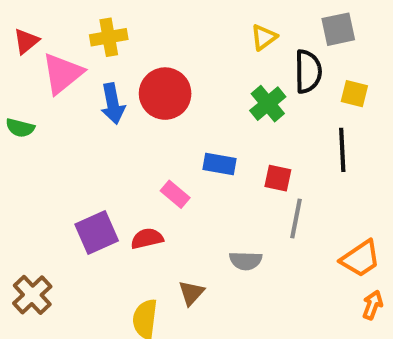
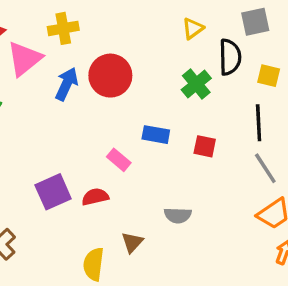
blue arrow: (113, 104) -> (67, 84), turned -144
gray line: (296, 218) -> (265, 168), moved, turned -44

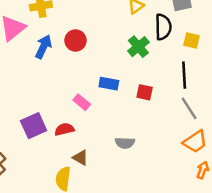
red circle: (110, 76) -> (76, 40), size x0.7
brown triangle: (132, 242) -> (80, 158), moved, turned -42

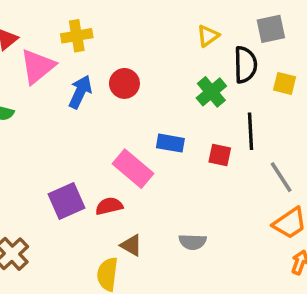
black line: (184, 75) -> (250, 131), moved
pink rectangle: (82, 102) -> (133, 169), size x1.6
gray semicircle: (125, 143) -> (193, 242), moved

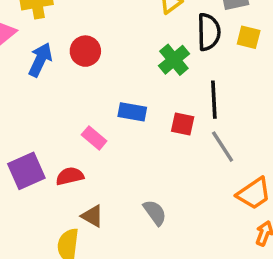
yellow square: (285, 83) -> (249, 37), moved
pink rectangle: (133, 169) -> (94, 138), size x0.6
gray line: (281, 177) -> (223, 147), moved
gray semicircle: (193, 242) -> (155, 213), turned -128

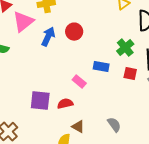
green cross: (174, 60) -> (125, 48), moved
purple square: (26, 171) -> (40, 101), turned 30

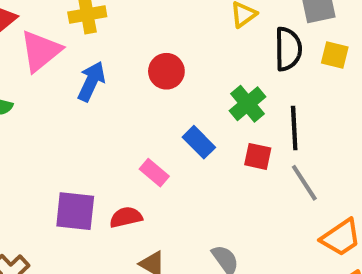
red circle: (74, 32) -> (166, 71), moved
blue rectangle: (101, 67) -> (199, 142), turned 35

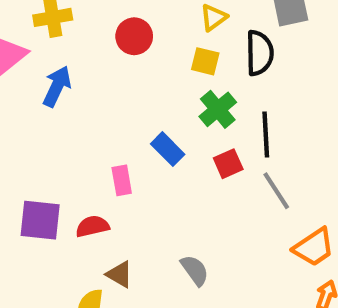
yellow square: (335, 55) -> (205, 61), moved
red circle: (166, 71) -> (134, 36), moved
red square: (258, 156) -> (228, 164), turned -36
pink rectangle: (154, 173) -> (122, 180), turned 40

